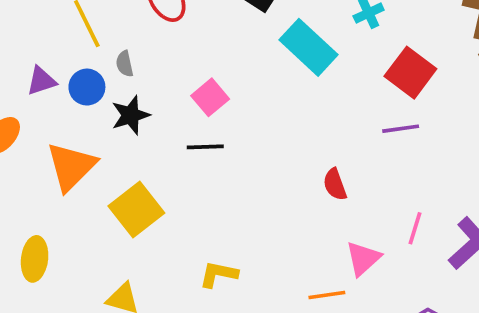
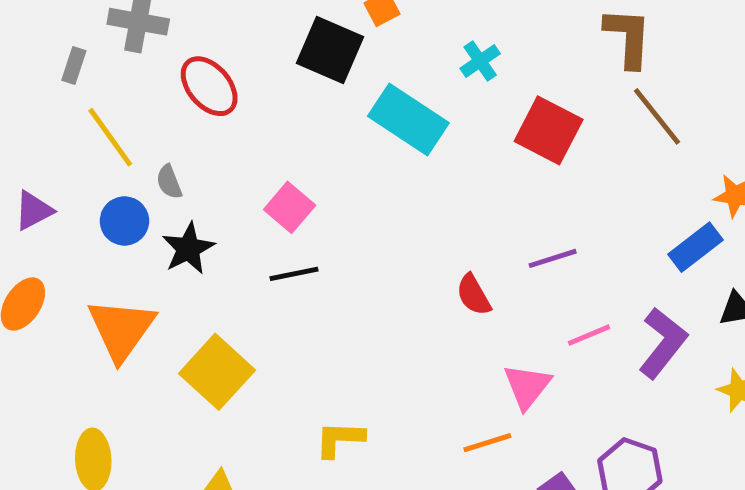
purple triangle: (41, 81) -> (33, 211), moved
purple line: (401, 129) -> (553, 258), moved
pink line: (415, 228) -> (589, 335), turned 60

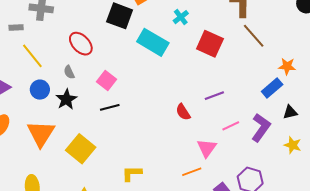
gray rectangle: (74, 66) -> (16, 28), turned 72
red ellipse: (209, 86) -> (81, 44), moved
gray semicircle: (169, 182) -> (69, 72), moved

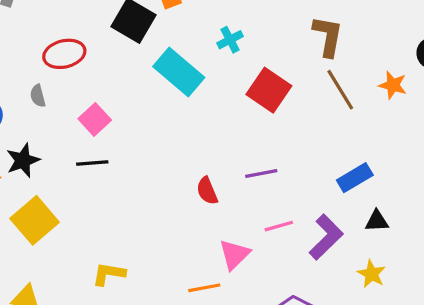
red ellipse: (81, 44) -> (64, 54), turned -70
orange star: (287, 66) -> (393, 85), moved
black star: (66, 99) -> (23, 160), moved

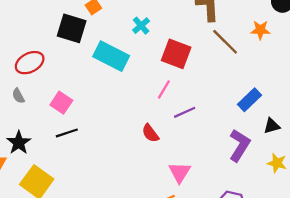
pink line: (279, 226) -> (164, 89), moved, turned -30

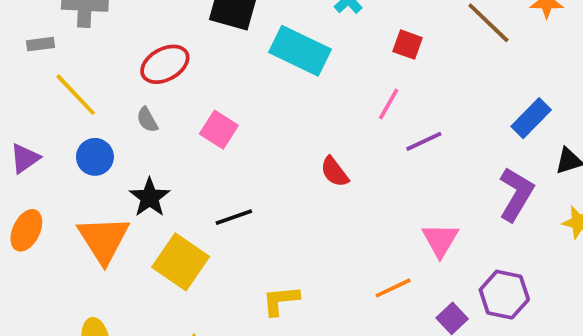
red square: (176, 54) -> (408, 45), size x0.6
black line: (67, 133) -> (234, 217), moved
red semicircle: (150, 133) -> (335, 172), moved
pink triangle: (180, 172) -> (440, 240), moved

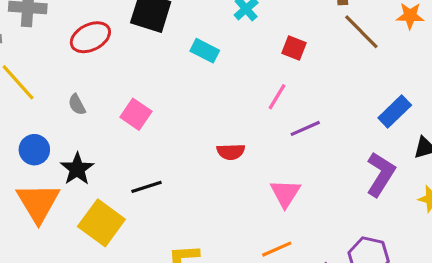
cyan rectangle: (300, 51) -> (205, 51), size x0.6
red ellipse: (165, 64) -> (90, 37), moved
blue circle: (95, 157) -> (34, 150), moved
red semicircle: (335, 172) -> (231, 152), turned -56
pink triangle: (440, 240) -> (285, 193), moved

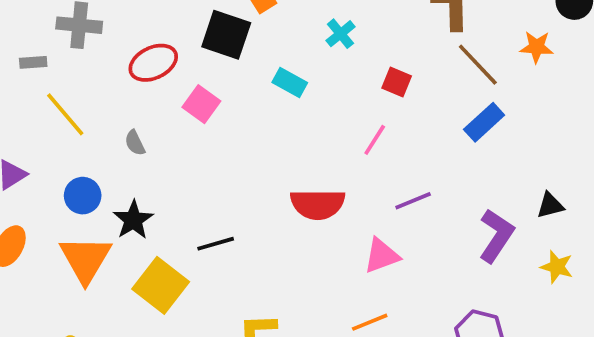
blue rectangle: (395, 112) -> (484, 122), moved
pink square: (136, 114) -> (201, 104), moved
purple line: (305, 128) -> (413, 201), moved
red semicircle: (231, 152) -> (318, 204), size x1.6
pink triangle: (285, 193) -> (382, 256), turned 36

